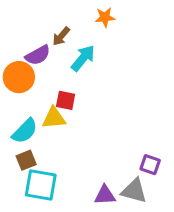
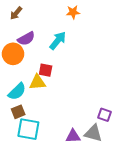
brown arrow: (61, 36) -> (16, 13), moved

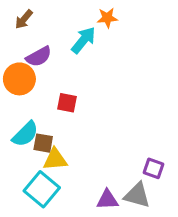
cyan arrow: (58, 41) -> (83, 40), moved
yellow triangle: (37, 82) -> (55, 159), moved
brown square: (18, 112) -> (43, 143), moved, turned 32
cyan square: (28, 129) -> (42, 189), turned 30

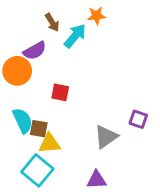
brown arrow: (24, 19) -> (52, 22), moved, turned -72
cyan semicircle: (25, 134) -> (23, 121), turned -70
purple square: (154, 168) -> (138, 119), moved
gray triangle: (137, 195) -> (106, 137), moved, turned -50

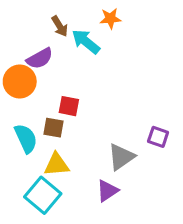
cyan arrow: (75, 36) -> (86, 42), turned -90
brown square: (39, 129) -> (54, 128), moved
purple triangle: (97, 180) -> (107, 191), moved, turned -30

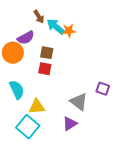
orange star: (110, 18) -> (69, 31), moved
brown square: (54, 128) -> (47, 53), moved
gray triangle: (121, 157) -> (79, 102), turned -48

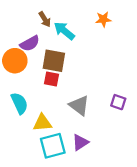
orange star: (69, 31) -> (103, 19), moved
brown square: (47, 53) -> (54, 61), size x1.5
gray triangle: (79, 102) -> (79, 106), moved
cyan square: (28, 127) -> (53, 146), moved, turned 35

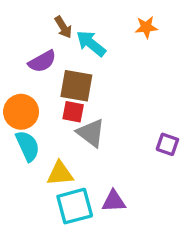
orange circle: (15, 61) -> (21, 112), moved
gray triangle: (79, 106) -> (91, 133), moved
purple triangle: (80, 142) -> (114, 201), turned 30

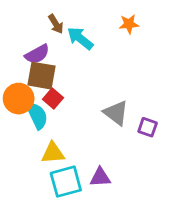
brown square: (76, 86) -> (42, 76), moved
red square: (73, 112) -> (53, 99), moved, turned 30
gray triangle: (91, 133) -> (116, 113), moved
cyan semicircle: (28, 146) -> (37, 116), moved

